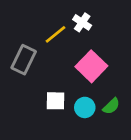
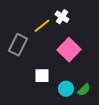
green semicircle: (111, 106) -> (84, 90), moved
cyan circle: (85, 107) -> (66, 89), moved

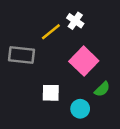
gray rectangle: (18, 45) -> (22, 55), turned 70
green semicircle: (84, 90) -> (102, 89), moved

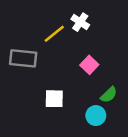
pink square: (84, 61) -> (89, 65), size x0.6
cyan circle: (80, 109) -> (96, 116), moved

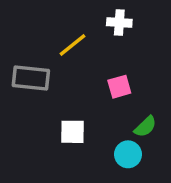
white cross: (80, 22) -> (119, 22), moved, turned -30
pink square: (89, 65) -> (119, 87), turned 30

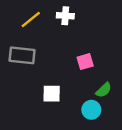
white cross: (119, 22) -> (65, 16), moved
yellow line: (72, 45) -> (31, 19), moved

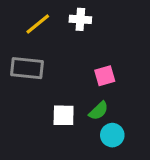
green semicircle: (104, 90) -> (99, 111), moved

